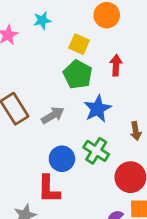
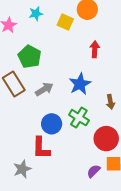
yellow square: (79, 44) -> (65, 22), moved
green pentagon: (78, 74) -> (30, 57), moved

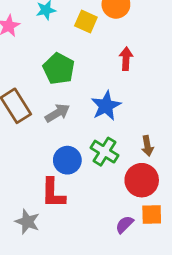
green pentagon: (30, 57) -> (59, 69), moved
brown arrow: (110, 102) -> (147, 146), moved
gray star: (22, 169) -> (27, 222), turned -30

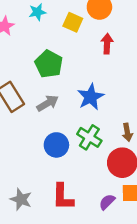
red arrow: (126, 59) -> (107, 44), moved
red L-shape: (53, 193) -> (63, 197), moved

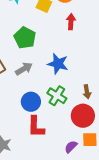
blue star: (91, 97) -> (58, 64), turned -30
red L-shape: (63, 197) -> (36, 127), moved

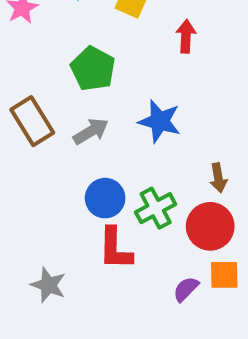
green cross: (57, 96) -> (156, 208), moved, turned 30

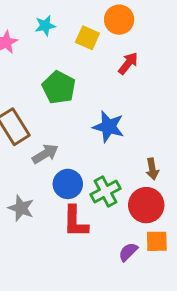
red arrow: (186, 36) -> (128, 63), turned 35
gray arrow: (91, 131) -> (45, 154), moved
gray star: (48, 285) -> (21, 208), moved

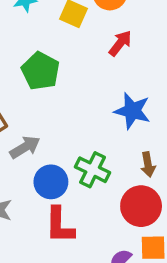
blue star: (109, 127) -> (132, 111), moved
green cross: (106, 192) -> (93, 170), moved, turned -36

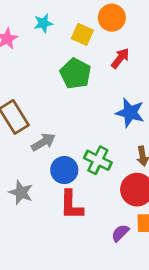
green pentagon: (41, 71) -> (75, 74), moved

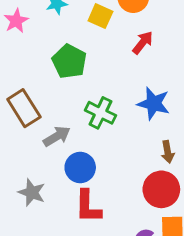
green pentagon: (75, 74) -> (69, 61), moved
green cross: (98, 160) -> (100, 113), moved

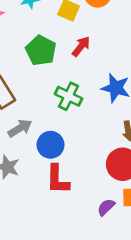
red arrow: (143, 43) -> (81, 46), moved
gray arrow: (57, 136) -> (20, 128), moved

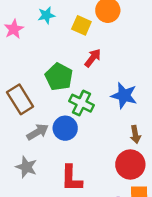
green pentagon: (41, 51) -> (59, 77), moved
blue circle: (51, 145) -> (65, 128), moved

